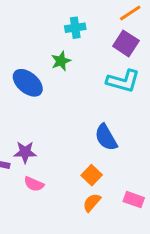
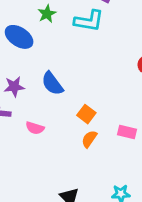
cyan L-shape: (123, 81) -> (89, 21), moved
blue semicircle: (106, 137) -> (52, 83), moved
purple star: (25, 152) -> (14, 87), moved

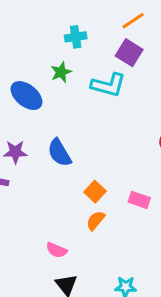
pink semicircle: (35, 128) -> (57, 250), moved
pink rectangle: (127, 132) -> (139, 200), moved

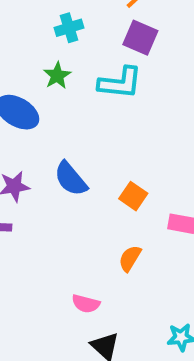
orange square: (95, 192) -> (133, 196), moved

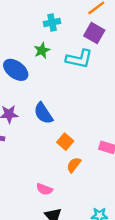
orange square: (133, 196) -> (65, 142), moved

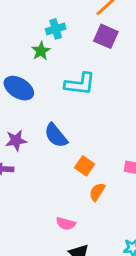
green star: (42, 50) -> (41, 51), moved
cyan L-shape: (79, 59) -> (80, 84), moved

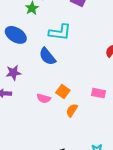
blue semicircle: (56, 135) -> (47, 56), moved
pink semicircle: (66, 224) -> (44, 98), moved

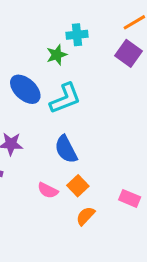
cyan L-shape: (60, 32) -> (65, 98), moved, turned -40
blue semicircle: (47, 56) -> (66, 149), moved

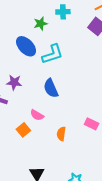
green star: (57, 55) -> (41, 24), moved
orange square: (78, 186) -> (23, 130), moved
orange semicircle: (86, 216) -> (61, 134), turned -40

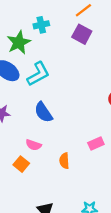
green star: (41, 24) -> (19, 42), size x1.5
pink rectangle: (92, 124) -> (96, 144), turned -40

